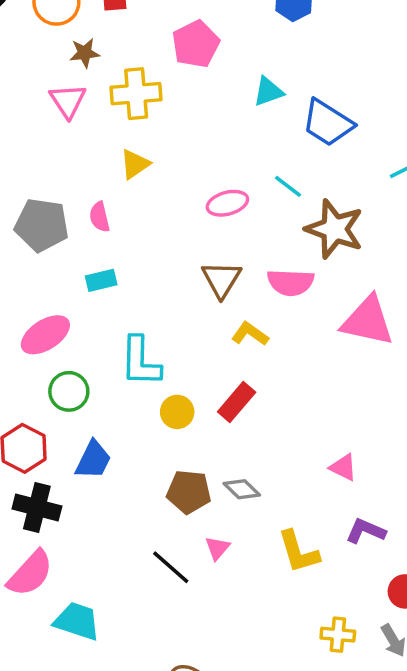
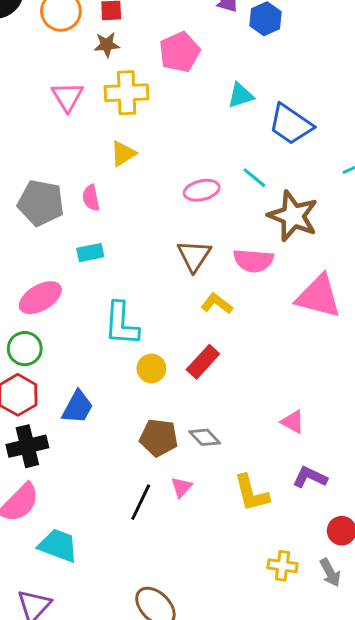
brown star: (85, 53) -> (107, 45), moved
green circle: (69, 391) -> (25, 349), moved
black cross: (37, 507) -> (27, 446), turned -30
black line: (171, 567) -> (141, 502), turned 72

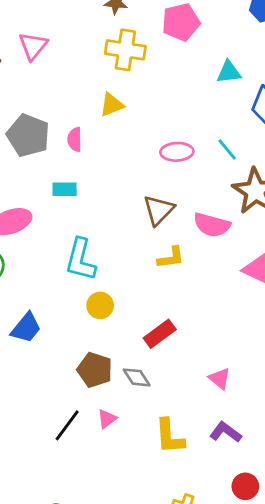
pink triangle: (67, 97) -> (33, 46), moved
yellow L-shape: (217, 304) -> (171, 258), turned 124
red rectangle: (203, 362) -> (160, 334), moved

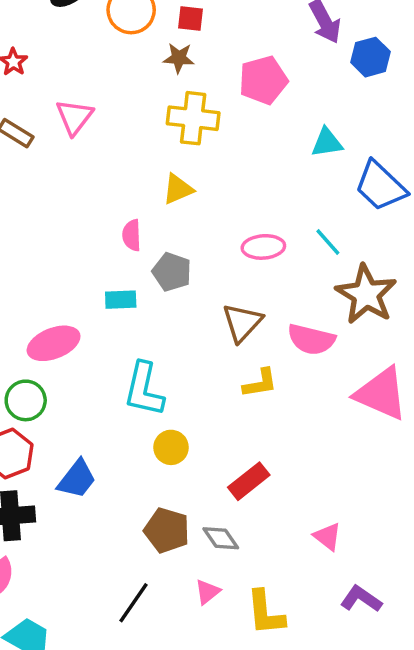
gray pentagon: (28, 135) -> (172, 272), moved, size x0.7
pink triangle: (107, 419) -> (208, 592), moved
purple L-shape: (226, 432) -> (361, 599), moved

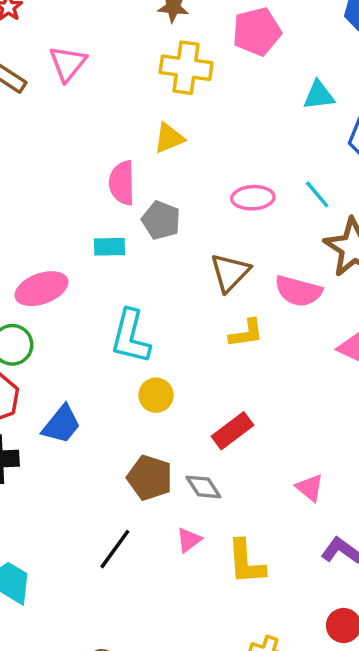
pink semicircle: (132, 235) -> (122, 183), size x1.4

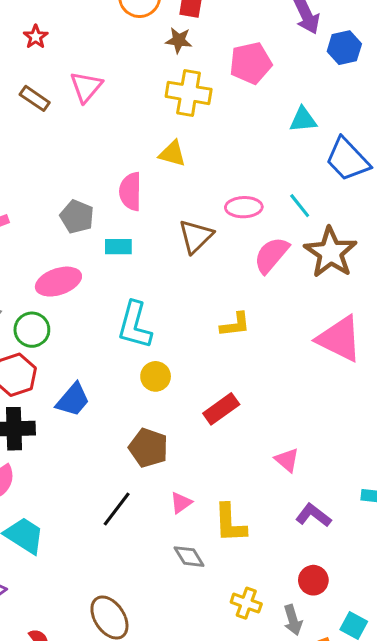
yellow triangle: (169, 138) -> (172, 154), turned 36
gray pentagon: (161, 220) -> (77, 217), moved
brown triangle: (230, 273) -> (196, 236), moved
pink semicircle: (298, 291) -> (271, 255), moved, turned 114
gray diamond: (203, 487) -> (189, 557), moved

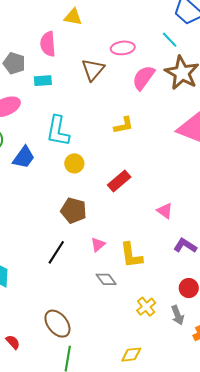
cyan line: (300, 206) -> (170, 40), moved
blue trapezoid: (73, 400) -> (24, 157), moved
yellow cross: (246, 603) -> (146, 307), turned 36

